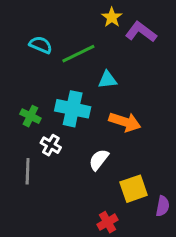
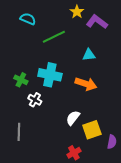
cyan semicircle: (41, 45) -> (28, 19), moved
cyan triangle: (107, 80) -> (89, 55), moved
white semicircle: (99, 160) -> (73, 118), moved
gray line: (28, 171) -> (19, 132), moved

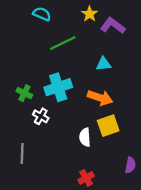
cyan semicircle: (28, 19) -> (42, 14), moved
cyan cross: (50, 75) -> (58, 87), turned -30
white semicircle: (73, 118) -> (85, 137), turned -42
yellow square: (92, 130) -> (108, 126), moved

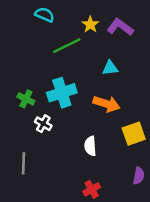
yellow star: (90, 14) -> (90, 25), moved
yellow square: (108, 126) -> (134, 134), moved

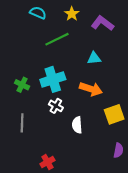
yellow star: (90, 25) -> (72, 14), moved
white cross: (43, 124) -> (56, 106), moved
gray line: (23, 163) -> (22, 123), moved
red cross: (92, 189) -> (47, 162), moved

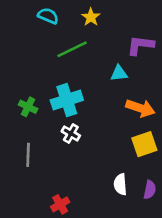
purple L-shape: (103, 23) -> (140, 45), moved, turned -30
orange arrow: (91, 89) -> (140, 108), moved
white semicircle: (77, 125) -> (120, 184), moved

